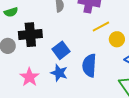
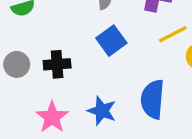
black cross: (30, 35) -> (57, 64), moved, size x0.7
blue square: (61, 50) -> (111, 41), moved

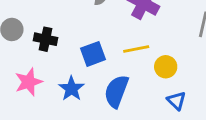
yellow line: (173, 34) -> (136, 49), moved
blue square: (111, 41) -> (93, 54), moved

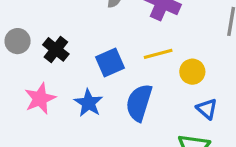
black cross: (46, 39) -> (56, 49), turned 30

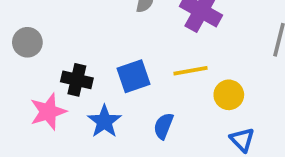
black cross: (56, 49) -> (77, 80), moved, turned -30
blue semicircle: (139, 103) -> (163, 126), size x0.6

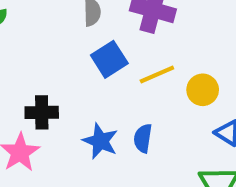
blue square: (134, 76) -> (109, 59), moved
blue star: (104, 121) -> (100, 141), moved

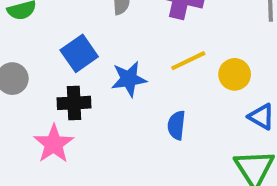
blue square: (109, 59) -> (79, 53), moved
blue star: (100, 141) -> (129, 79), moved, turned -30

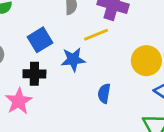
yellow line: (188, 61) -> (96, 35), moved
yellow circle: (235, 74) -> (146, 61), size x1.4

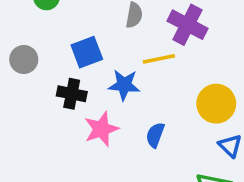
pink star: (19, 101) -> (101, 129), moved

